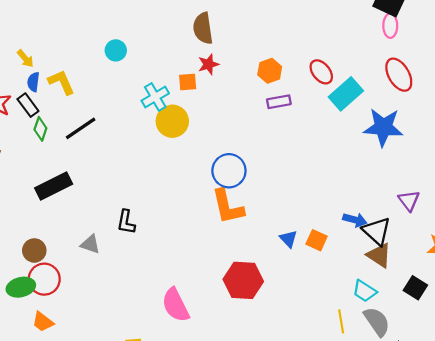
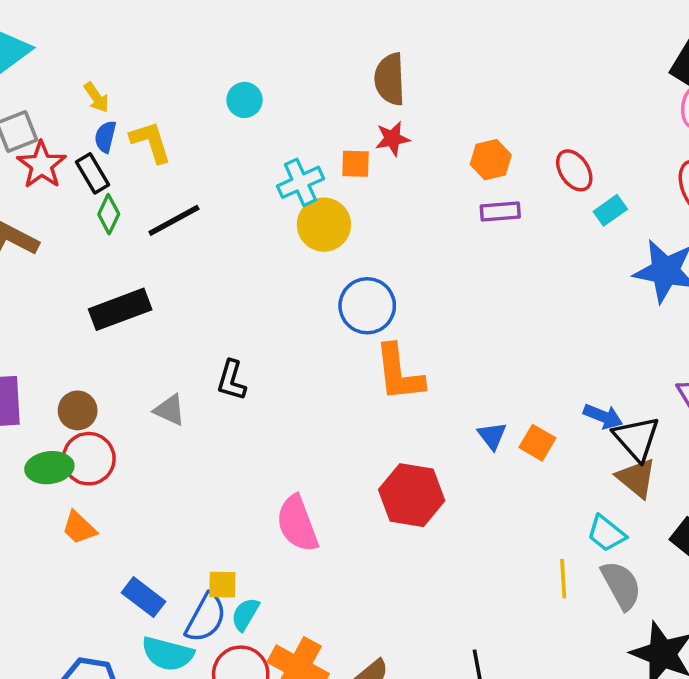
cyan rectangle: (346, 94) -> (610, 210), size x0.6
blue circle: (229, 171) -> (367, 306), moved

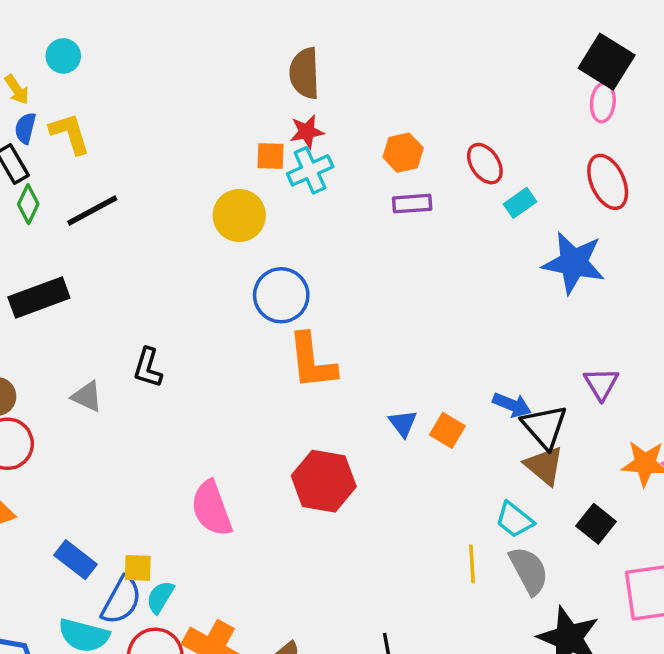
cyan circle: (245, 100) -> (63, 56), moved
cyan cross: (300, 182) -> (310, 170), moved
blue rectangle: (143, 597) -> (76, 560), moved

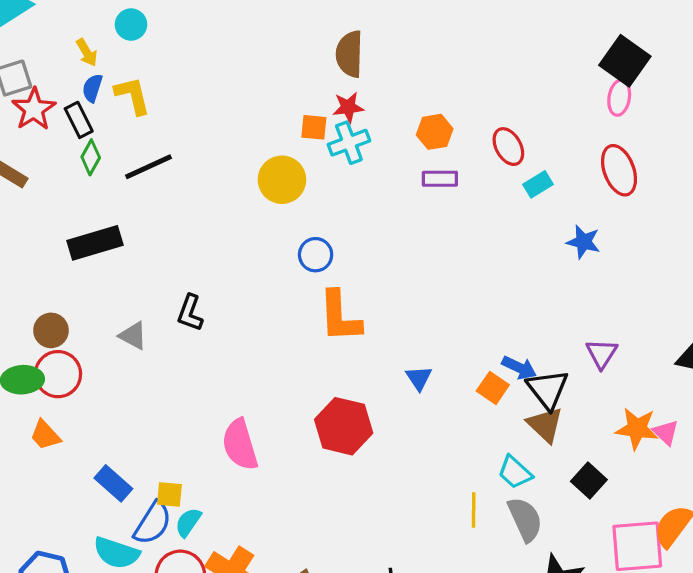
blue star: (574, 263) -> (583, 242), size x0.6
blue circle: (281, 295) -> (316, 255), size x0.7
orange square: (447, 430) -> (493, 388), moved

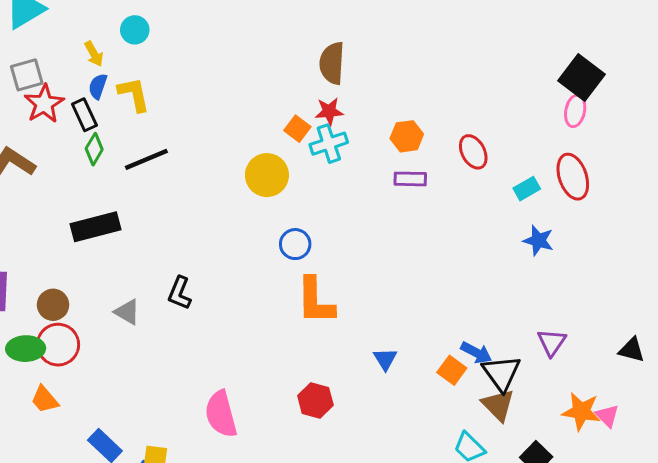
orange square: (314, 127) -> (297, 129), turned 30
cyan rectangle: (538, 184) -> (527, 189), moved
red hexagon: (344, 426) -> (315, 400), size x0.7

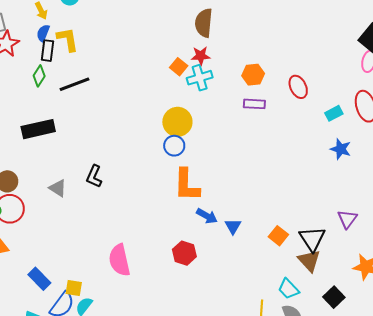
black rectangle: (84, 115) -> (47, 51), moved, turned 30
yellow circle: (267, 175) -> (177, 122), moved
blue arrow: (476, 353) -> (207, 216), moved

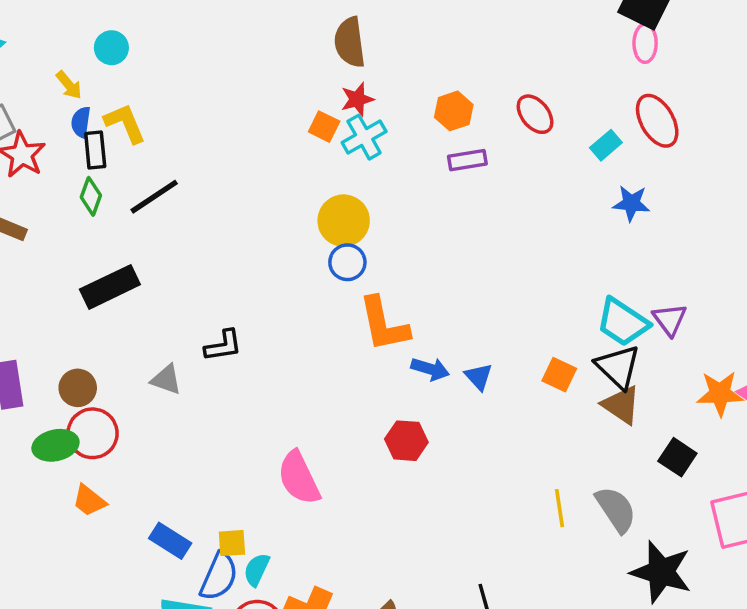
black L-shape: (94, 176) -> (223, 346), turned -110
cyan trapezoid: (289, 289) -> (623, 322), moved, size x1.4

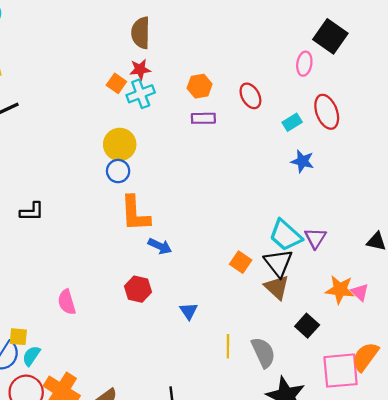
pink ellipse: (645, 43) -> (304, 64), moved
blue triangle: (479, 377) -> (189, 311), moved
pink semicircle: (299, 478) -> (67, 302), size x0.7

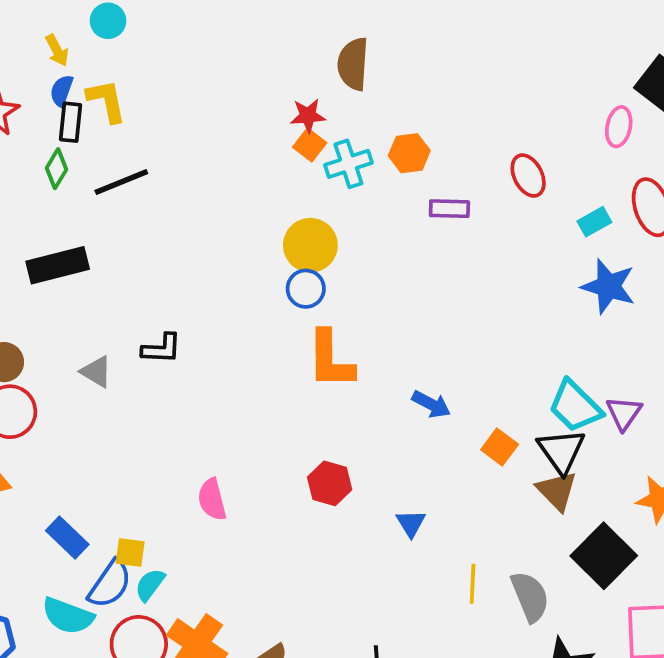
red star: (140, 69) -> (308, 116), moved
orange hexagon: (200, 86) -> (409, 153), moved
blue star: (302, 161) -> (608, 286), size x1.4
blue arrow: (160, 246) -> (431, 404), moved
black square: (307, 326) -> (604, 556), size x1.6

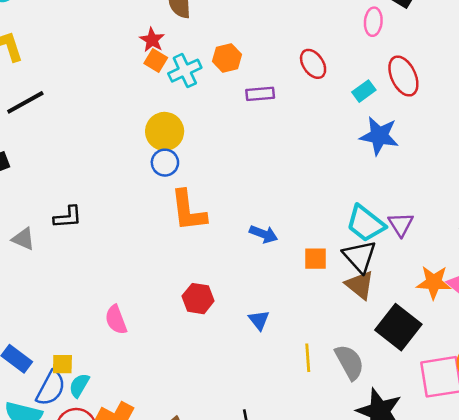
red star: (308, 116) -> (152, 40), turned -30
orange square: (500, 447) -> (316, 259), turned -30

